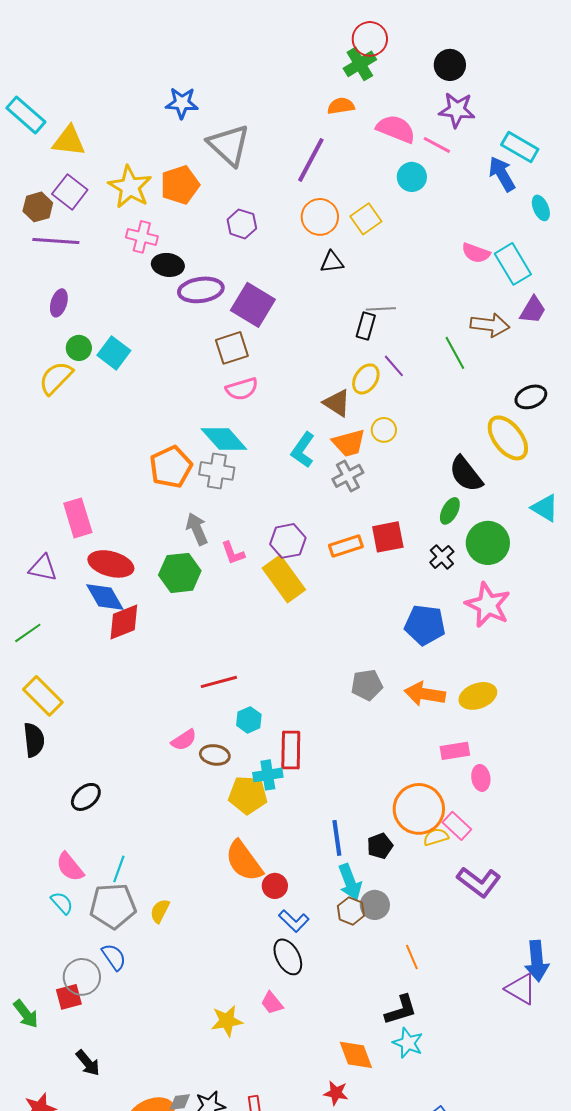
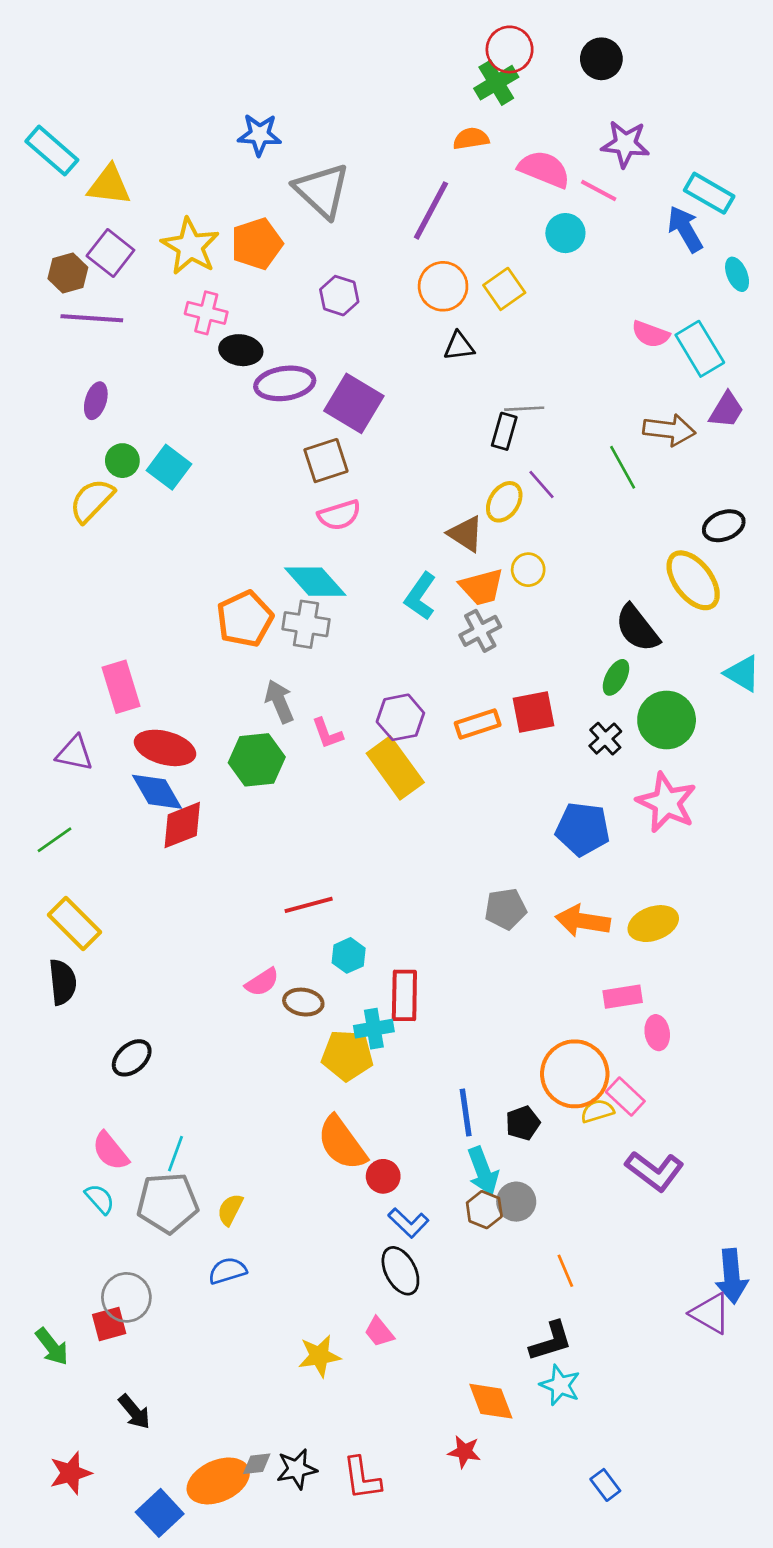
black circle: (450, 65) -> (601, 59), moved
blue semicircle: (114, 957) -> (228, 1271), moved, turned -72

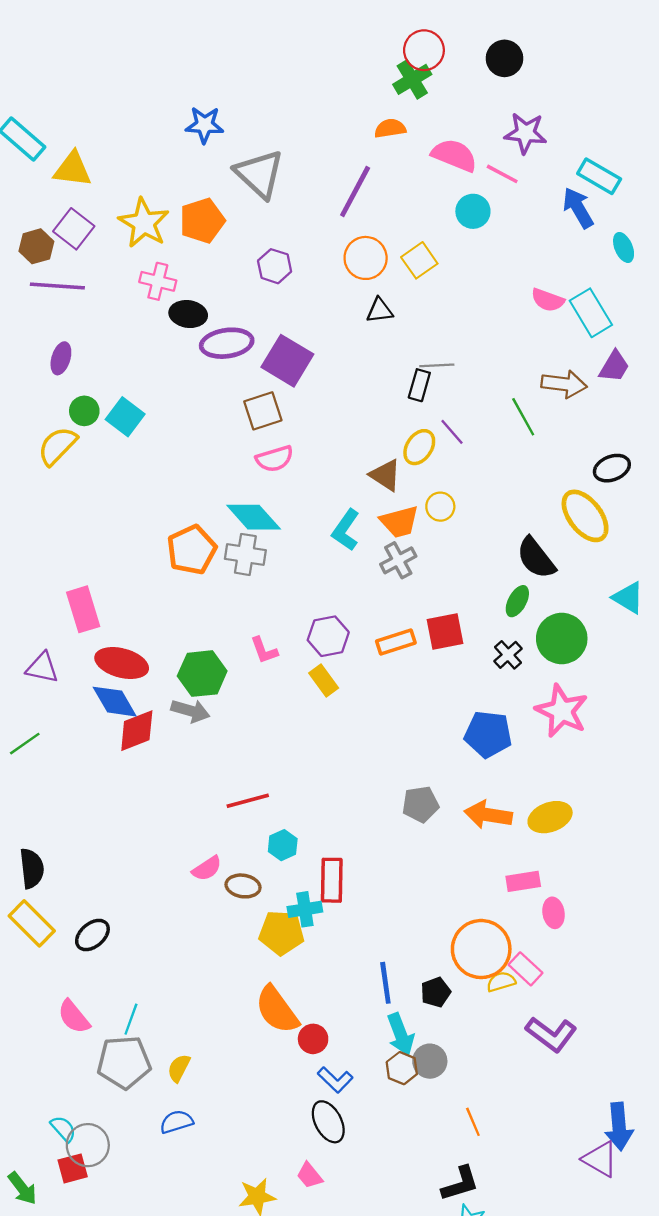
gray arrow: (279, 701) -> (190, 711), moved, turned 129
yellow rectangle: (395, 768) -> (324, 681), size x0.6
yellow rectangle: (75, 924) -> (32, 923), moved
cyan semicircle: (100, 1199) -> (63, 1129), moved

